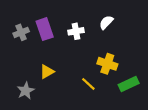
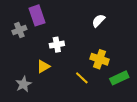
purple rectangle: (45, 29) -> (37, 15), moved
white cross: (76, 31) -> (57, 45), moved

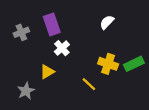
purple rectangle: (37, 15) -> (52, 24), moved
white cross: (57, 45) -> (62, 48), turned -32
green rectangle: (119, 78) -> (134, 64), moved

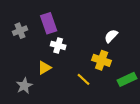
white semicircle: (107, 22) -> (111, 36), moved
white cross: (62, 48) -> (58, 45), turned -32
green rectangle: (134, 64) -> (127, 79), moved

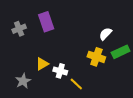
white cross: (58, 45) -> (60, 71), moved
yellow line: (84, 79) -> (76, 84), moved
green rectangle: (127, 79) -> (121, 52), moved

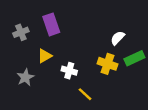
yellow triangle: (42, 64) -> (45, 56), moved
white cross: (60, 71) -> (69, 71), moved
gray star: (23, 81) -> (25, 77), moved

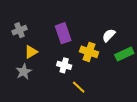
purple rectangle: (51, 24) -> (63, 33), moved
yellow triangle: (45, 56) -> (31, 52), moved
yellow cross: (107, 64) -> (89, 52), moved

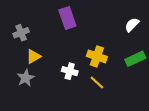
purple rectangle: (63, 33) -> (67, 18), moved
white semicircle: (109, 35) -> (132, 25), moved
yellow line: (79, 87) -> (97, 82), moved

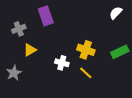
purple rectangle: (67, 18) -> (46, 16), moved
white semicircle: (132, 25) -> (116, 13), moved
gray star: (26, 78) -> (14, 73), moved

